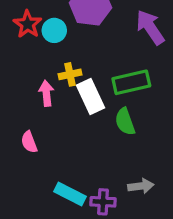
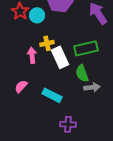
pink semicircle: (29, 142) -> (21, 86), turned 64
gray arrow: (141, 186) -> (92, 87), moved
cyan rectangle: (70, 194) -> (52, 95), moved

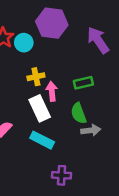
green rectangle: (86, 48) -> (83, 83), size x0.7
pink arrow: (32, 55) -> (52, 91), moved
white rectangle: (60, 57) -> (40, 108), moved

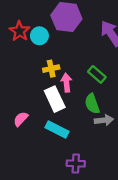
green rectangle: (83, 83) -> (97, 74), turned 54

